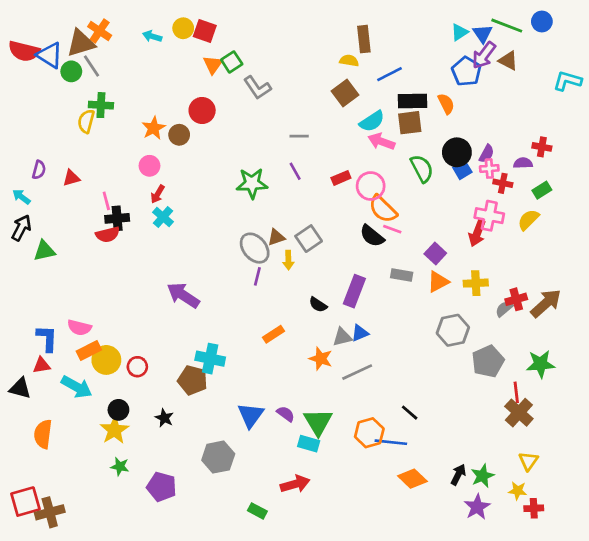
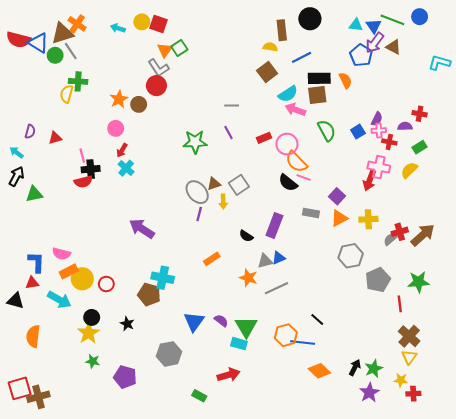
cyan triangle: (460, 32) -> (356, 25), turned 40
gray L-shape: (257, 88) -> (159, 68), moved
black circle: (457, 152) -> (310, 19), moved
brown cross: (519, 413) -> (409, 336), moved

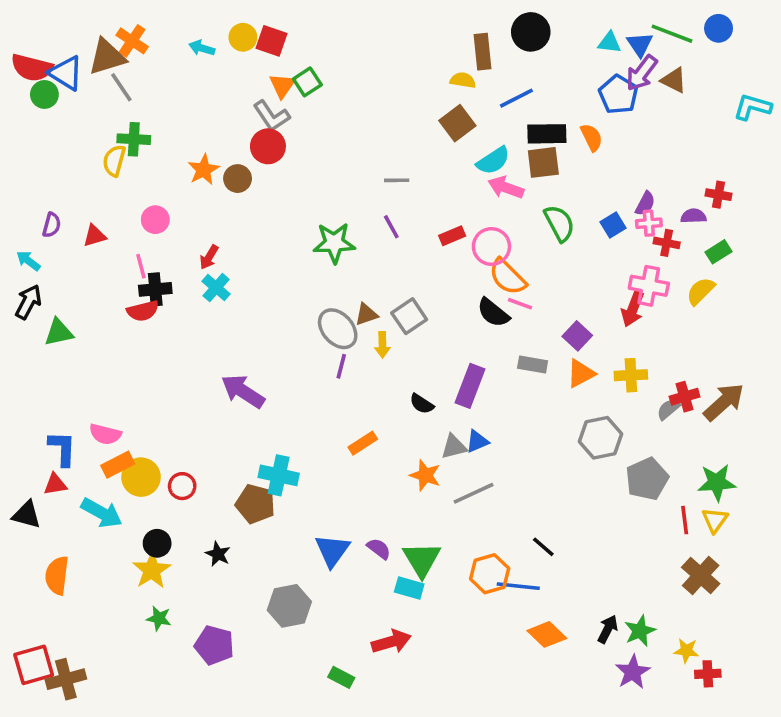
green circle: (55, 55) -> (44, 94), moved
pink circle: (116, 128) -> (155, 220), moved
yellow triangle: (409, 357) -> (715, 520), moved

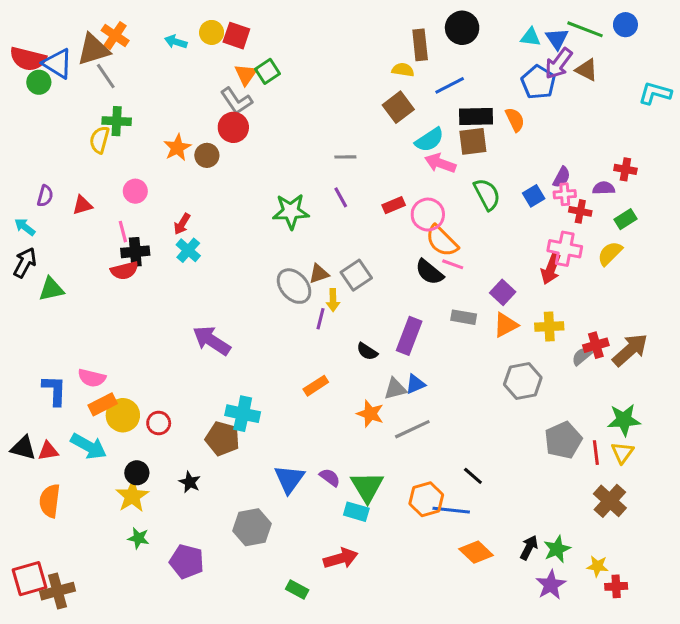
purple line: (341, 366) -> (320, 319), moved
gray pentagon: (647, 479) -> (563, 440), moved
red triangle: (55, 484) -> (48, 451), moved

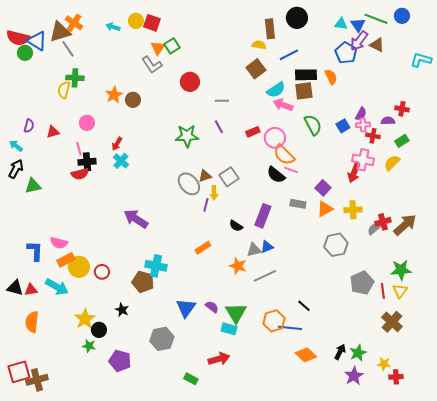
red circle: (233, 127) -> (190, 82), moved
black circle: (137, 473) -> (99, 330), moved

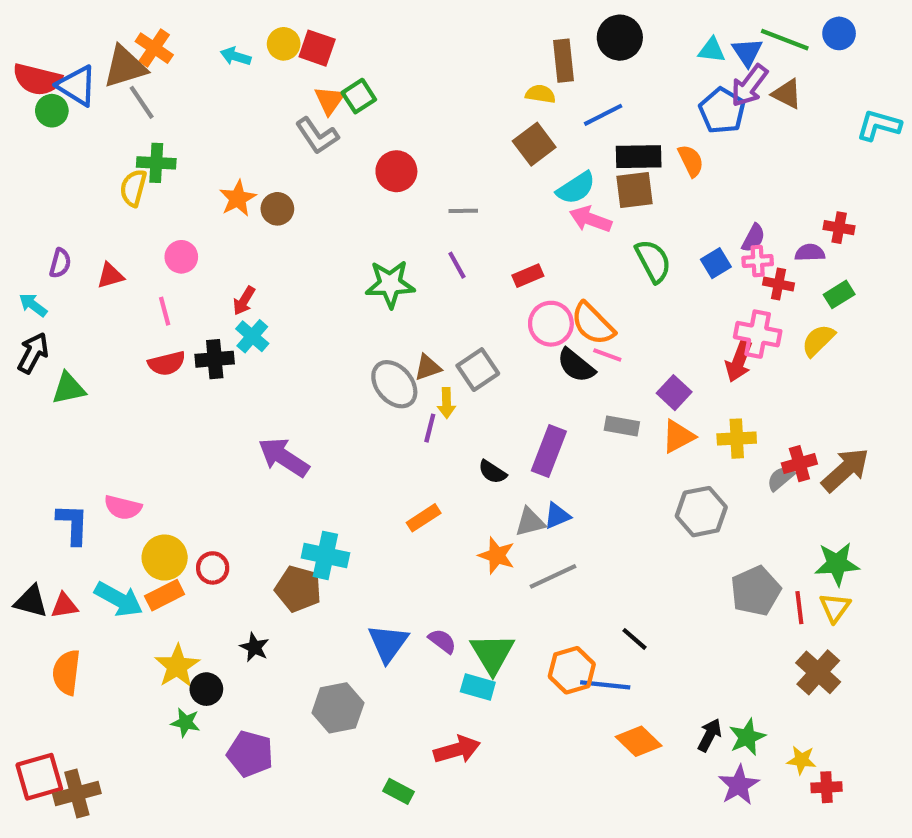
pink circle: (275, 138) -> (551, 324), moved
black cross: (87, 162) -> (215, 359), moved
orange rectangle: (66, 260) -> (165, 595), moved

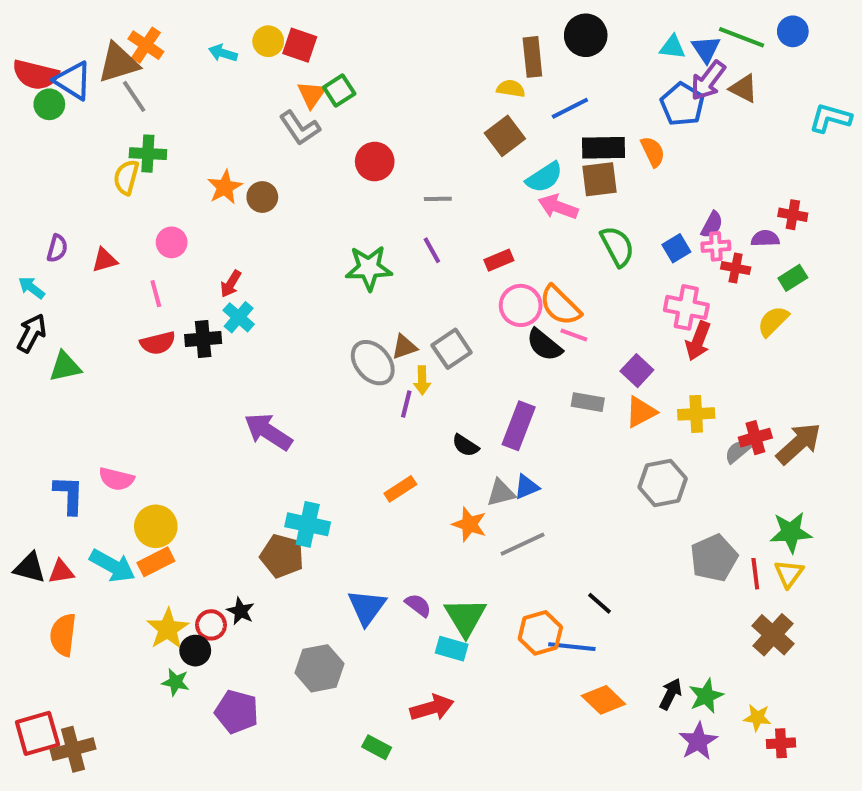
pink cross: (758, 334) -> (686, 307), moved
red circle: (213, 568) -> (211, 625), moved

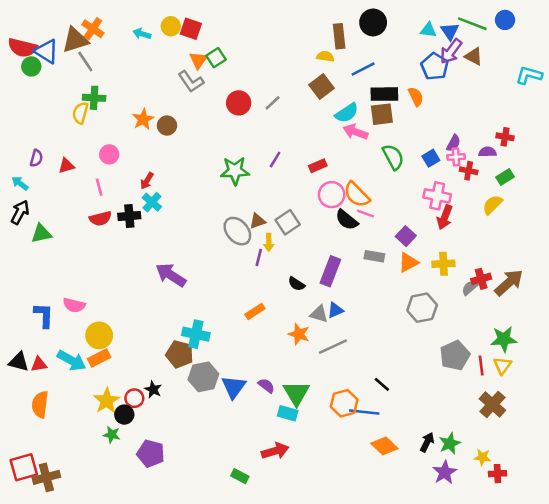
gray line: (438, 199) -> (273, 103), moved, turned -42
purple line: (432, 250) -> (275, 159), turned 60
gray triangle: (501, 493) -> (319, 314), turned 30
gray hexagon: (319, 668) -> (203, 377), moved

